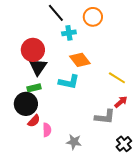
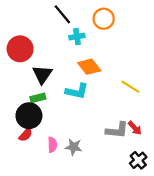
red circle: (33, 50) -> (20, 49), moved
red arrow: (121, 102) -> (135, 128), moved, turned 88
red semicircle: (34, 121) -> (26, 135), moved
gray star: (74, 142) -> (74, 147), moved

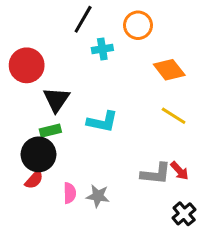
black line: (62, 14) -> (83, 19), turned 70
orange diamond: (89, 67) -> (169, 70), moved

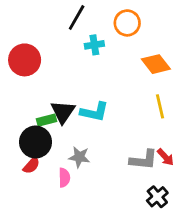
black triangle: (56, 99) -> (63, 112), moved
yellow line: (174, 116) -> (160, 106), turned 45
gray star: (98, 196) -> (79, 157), moved
black cross: (184, 214) -> (157, 197), moved

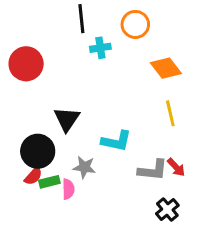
black line: (77, 18) -> (81, 19), turned -36
cyan L-shape: (94, 112) -> (116, 141), moved
green rectangle: (46, 120) -> (49, 182), moved

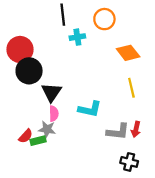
black circle: (38, 151) -> (29, 71), moved
gray star: (84, 167) -> (47, 129), moved
red arrow: (176, 167) -> (136, 129), turned 56
pink semicircle: (68, 189) -> (54, 114), moved
black cross: (167, 210) -> (129, 162), turned -36

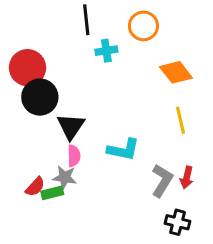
gray L-shape: (118, 132) -> (162, 181), turned -65

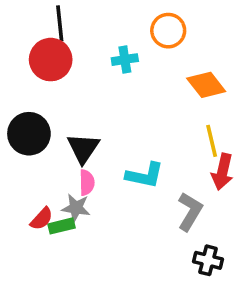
black line: (86, 20) -> (60, 23), moved
red circle: (27, 68) -> (51, 60), moved
black circle: (40, 97) -> (29, 134), moved
red arrow: (187, 177) -> (222, 172), moved, size x1.4

